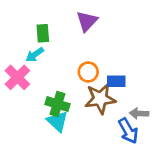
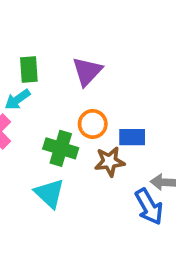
purple triangle: (87, 21) -> (87, 71), moved
brown star: (100, 99) -> (110, 162), size x0.7
green cross: (57, 104) -> (61, 148), moved

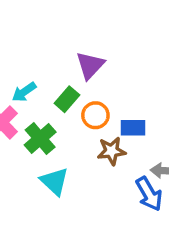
green rectangle: (29, 69) -> (67, 99), moved, turned 45
green cross: (61, 148) -> (40, 138), moved, turned 32

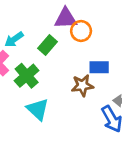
purple triangle: (90, 65) -> (66, 18), turned 45
orange circle: (95, 115) -> (81, 31), moved

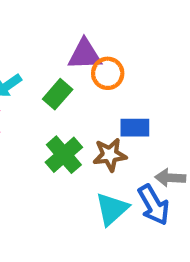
green cross: (27, 76) -> (64, 155), moved
cyan triangle: (38, 109) -> (112, 209), moved, turned 35

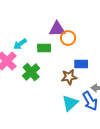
green rectangle: (58, 94) -> (44, 48), turned 48
green cross: (64, 155) -> (31, 72), moved

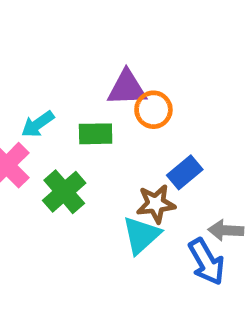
blue rectangle: (81, 64) -> (185, 172), turned -40
cyan triangle: (70, 103) -> (141, 235), moved

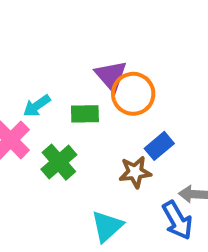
purple triangle: (127, 88) -> (111, 76), turned 51
orange circle: (153, 110) -> (133, 94), size x1.4
cyan triangle: (141, 235) -> (107, 226), moved

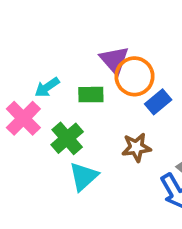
blue rectangle: (159, 146) -> (158, 102), moved
cyan triangle: (107, 226) -> (83, 177), moved

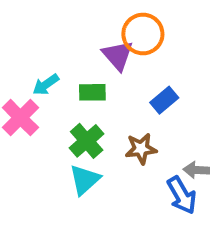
orange circle: (134, 76) -> (143, 34), moved
green cross: (67, 138) -> (87, 141), moved

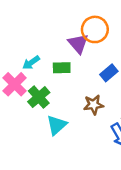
green cross: (87, 141) -> (39, 97), moved

